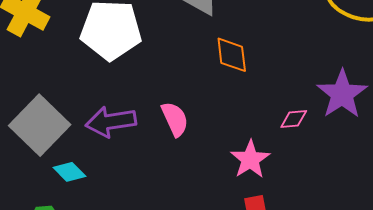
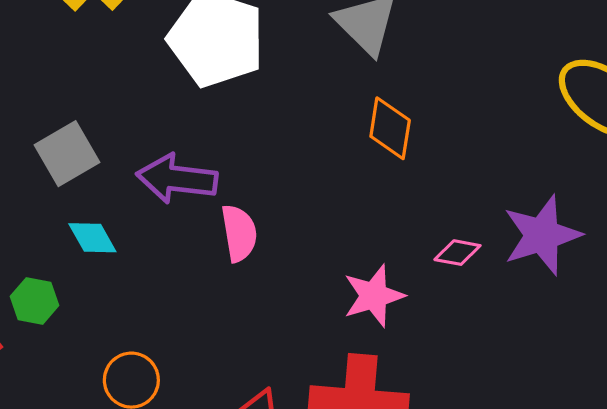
pink semicircle: (175, 119) -> (239, 233), moved
gray square: (40, 125) -> (67, 154), size x0.7

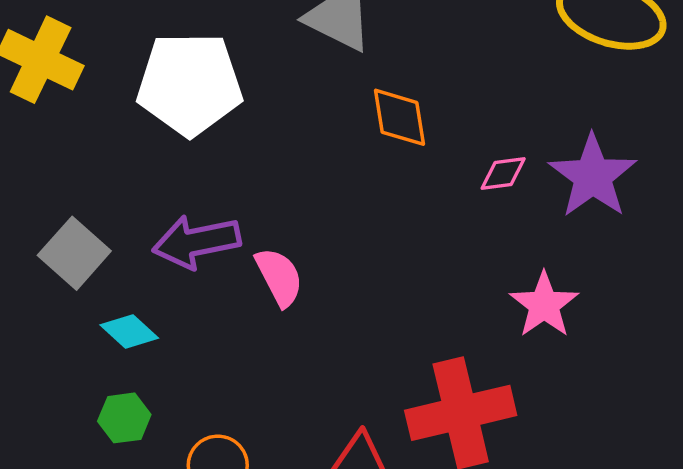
pink diamond: (457, 253) -> (503, 174), moved
pink star: (374, 296) -> (544, 305), moved
green hexagon: (35, 301) -> (124, 418), moved

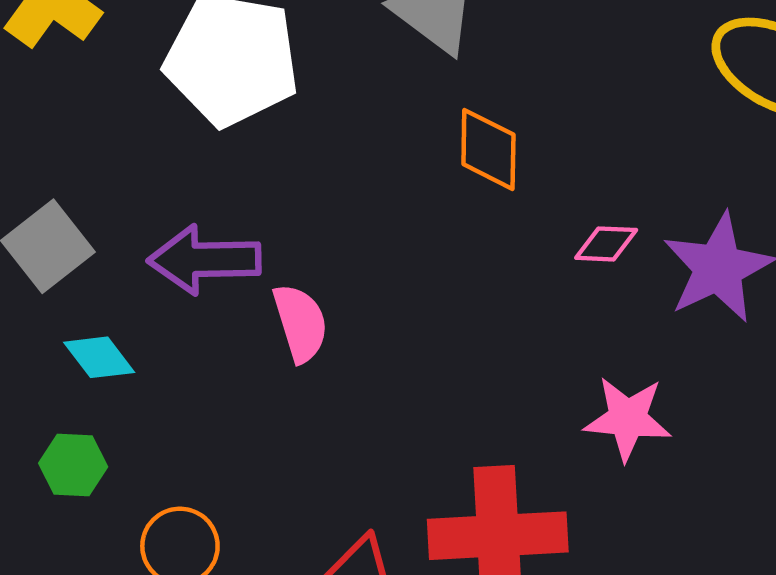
pink star: (544, 305) -> (628, 419), turned 30

